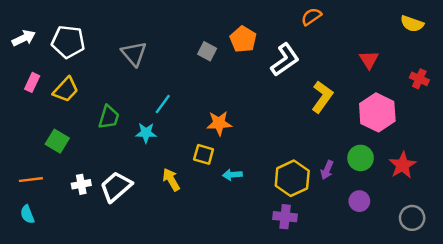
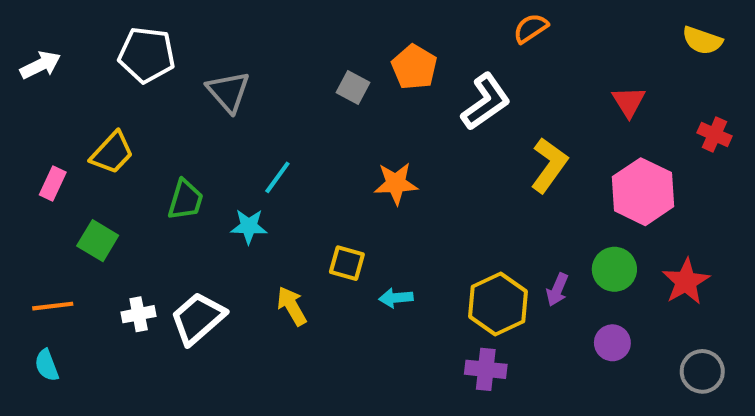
white pentagon: (68, 42) -> (147, 55), moved
pink rectangle: (32, 82) -> (53, 183), moved
orange star: (219, 123) -> (396, 183), moved

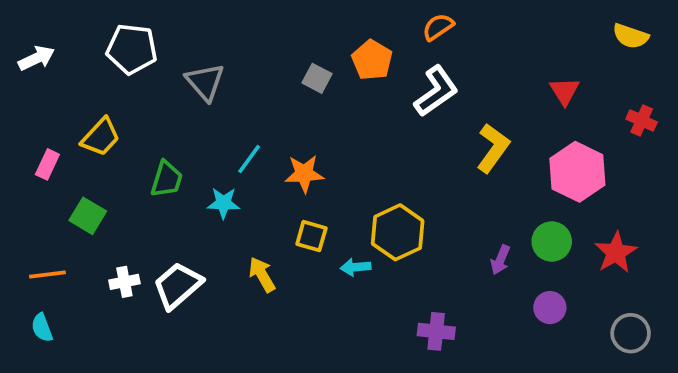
orange semicircle: (531, 28) -> (438, 27), moved
orange star: (396, 183) -> (304, 174), moved
yellow hexagon: (498, 304) -> (398, 232), moved

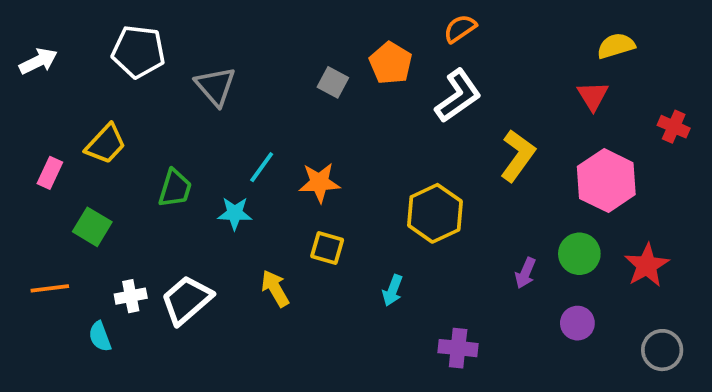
yellow semicircle: (631, 36) -> (616, 46), moved, turned 144
yellow hexagon: (398, 232) -> (435, 213), moved
cyan arrow: (356, 267) -> (393, 290), moved, turned -64
cyan semicircle: (42, 328) -> (100, 337), moved

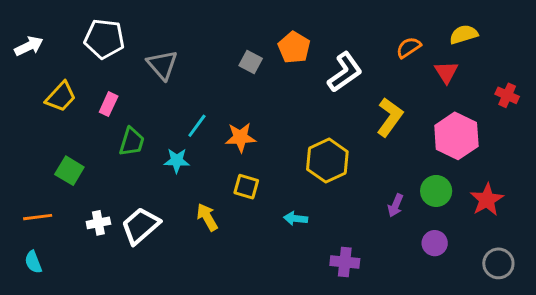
orange semicircle: (460, 28) -> (409, 48), moved
yellow trapezoid: (106, 144) -> (61, 97), moved
pink rectangle: (50, 173) -> (109, 104), moved
cyan arrow: (393, 290) -> (296, 219), turned 75
cyan semicircle: (100, 337) -> (33, 262), moved

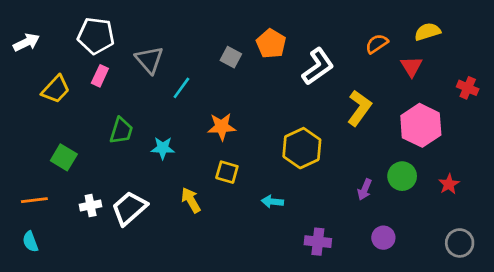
pink rectangle: (109, 104) -> (100, 76), moved
cyan line: (197, 126) -> (181, 88), moved
red star: (487, 200) -> (449, 184), size x0.7
purple circle: (435, 243) -> (383, 238), moved

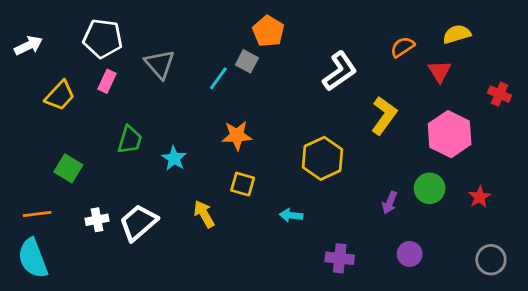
orange pentagon: (271, 44) -> (268, 31), moved
cyan line: (181, 88) -> (218, 78), moved
cyan star: (163, 148) -> (174, 158), turned 30
cyan semicircle: (30, 242) -> (33, 258), size x1.8

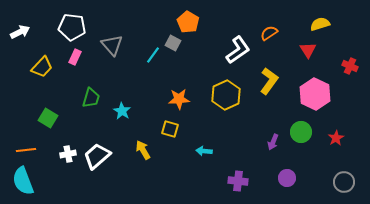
orange semicircle: (402, 47) -> (269, 33), moved
orange star: (237, 136) -> (179, 99), moved
yellow hexagon: (323, 158) -> (226, 95), moved

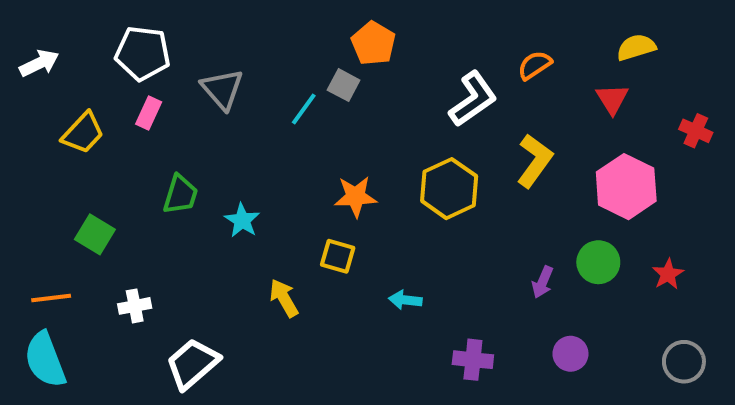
white trapezoid: (97, 156) -> (192, 364), moved

